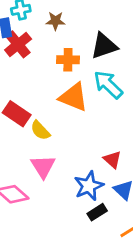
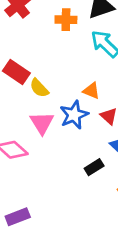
orange triangle: (74, 97) -> (91, 91), moved, size x0.6
blue star: (89, 186) -> (74, 115), moved

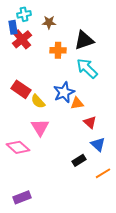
orange triangle: (91, 91) -> (77, 103), turned -32
blue star: (74, 115) -> (64, 92), moved

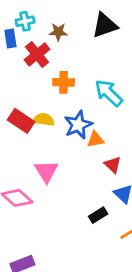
red cross: (22, 39) -> (37, 54), moved
black triangle: (84, 40) -> (105, 25), moved
orange cross: (58, 50) -> (64, 82), moved
yellow semicircle: (38, 101) -> (44, 120), moved, turned 140

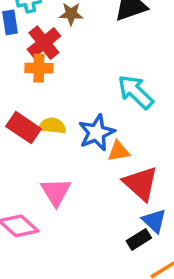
orange cross: (64, 82) -> (39, 68), moved
red triangle: (113, 165) -> (141, 183), size x1.6
black rectangle: (98, 215) -> (139, 239), moved

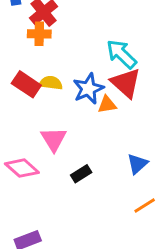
red triangle: (141, 183) -> (126, 83), moved
blue triangle: (154, 221) -> (137, 164), turned 35
black rectangle: (139, 239) -> (81, 174), moved

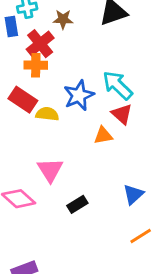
red triangle: (126, 83) -> (122, 114), size x0.7
red rectangle: (26, 84) -> (23, 100), moved
blue star: (88, 89) -> (79, 95), moved

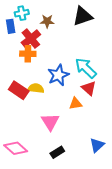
red rectangle: (23, 100) -> (19, 90), moved
pink triangle: (50, 170) -> (50, 122), moved

